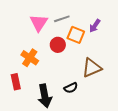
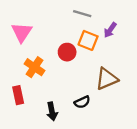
gray line: (62, 19) -> (82, 14), moved, turned 35
pink triangle: (39, 23) -> (22, 32), moved
black arrow: (45, 96) -> (52, 111), size x0.7

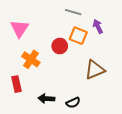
purple arrow: (110, 30) -> (98, 26), turned 120
black semicircle: (82, 102) -> (73, 103), moved
black arrow: (52, 111) -> (46, 99), turned 105

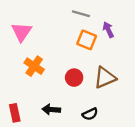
red circle: (60, 46) -> (74, 78), moved
red rectangle: (16, 84) -> (15, 113), moved
black semicircle: (73, 103) -> (90, 114), moved

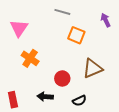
gray line: (81, 14) -> (62, 12), moved
purple arrow: (108, 30) -> (106, 20), moved
red circle: (74, 78) -> (62, 78), moved

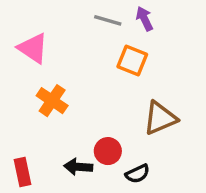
purple arrow: (106, 20) -> (144, 19), moved
pink triangle: (19, 28) -> (33, 48), turned -30
red circle: (62, 78) -> (108, 151), moved

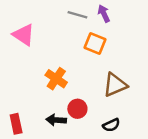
orange cross: (52, 101) -> (56, 79), moved
black semicircle: (137, 174) -> (111, 125), moved

